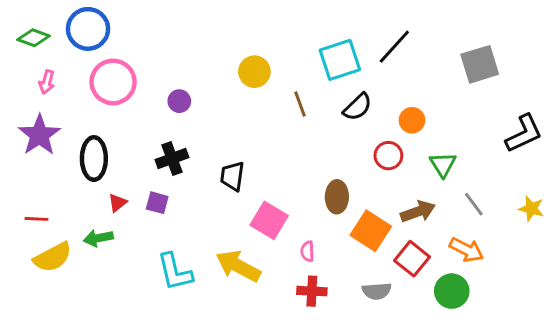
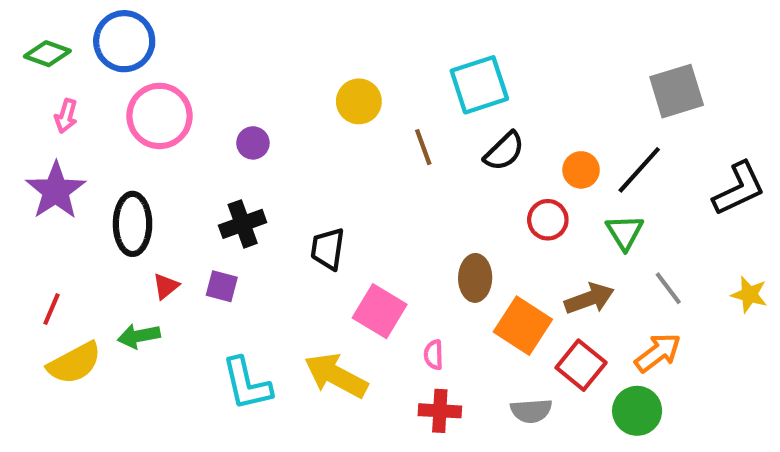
black line: (394, 47) -> (639, 170), moved
red line: (36, 219) -> (52, 309), turned -70
orange arrow: (466, 250) -> (658, 353), turned -64

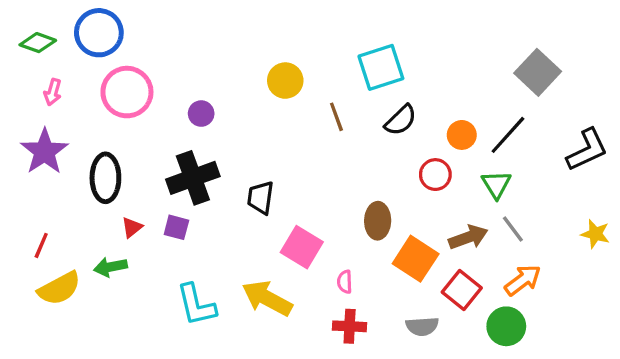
gray square: (677, 91) -> (538, 72), turned -30
black cross: (243, 224) -> (193, 178), size x1.4
gray line: (668, 288) -> (513, 229), moved

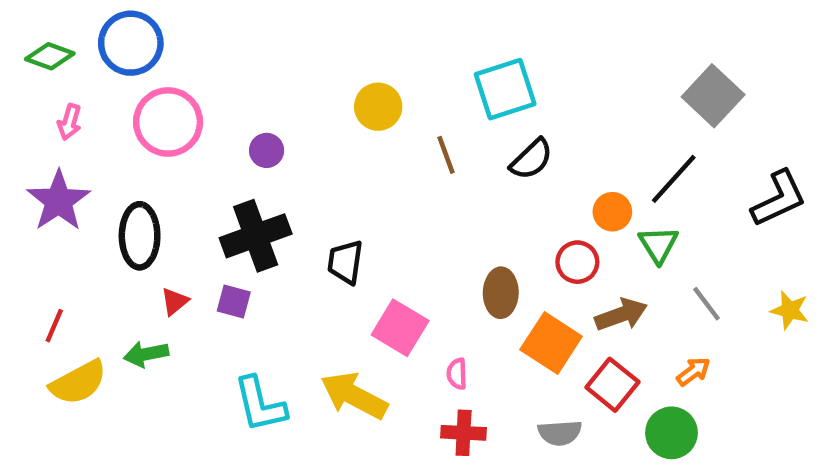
orange circle: (462, 135) -> (612, 212), moved
red circle: (435, 175) -> (577, 262), moved
gray line: (513, 229) -> (707, 304), moved
orange arrow: (523, 280) -> (693, 372), size x0.7

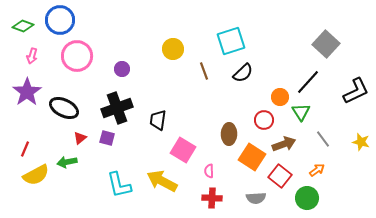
black ellipse: (140, 236) -> (64, 108), turned -64

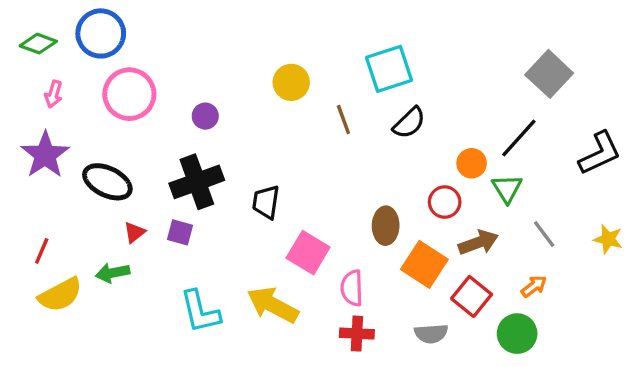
pink semicircle: (209, 171) -> (352, 288), size x1.5

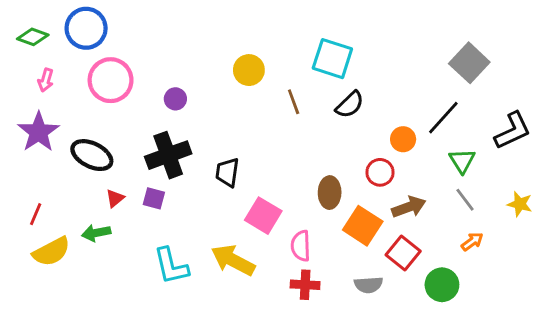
cyan square: (389, 69) -> (332, 59), turned 36
green triangle: (507, 189) -> (462, 161), moved
orange arrow: (534, 286) -> (472, 242), moved

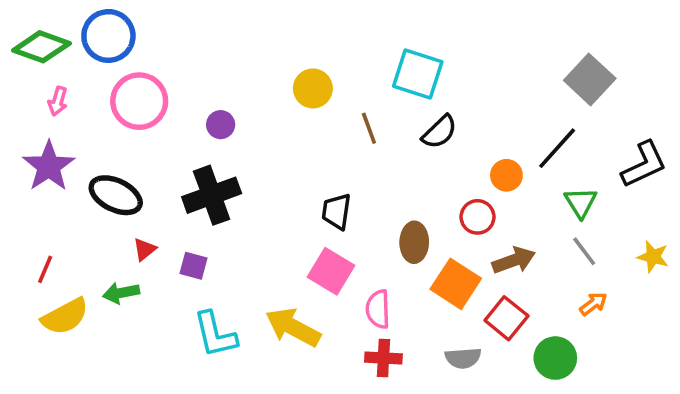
green diamond: (33, 37) -> (41, 47), size x1.4
black trapezoid: (227, 172) -> (336, 211), moved
purple square: (154, 198) -> (193, 266), moved

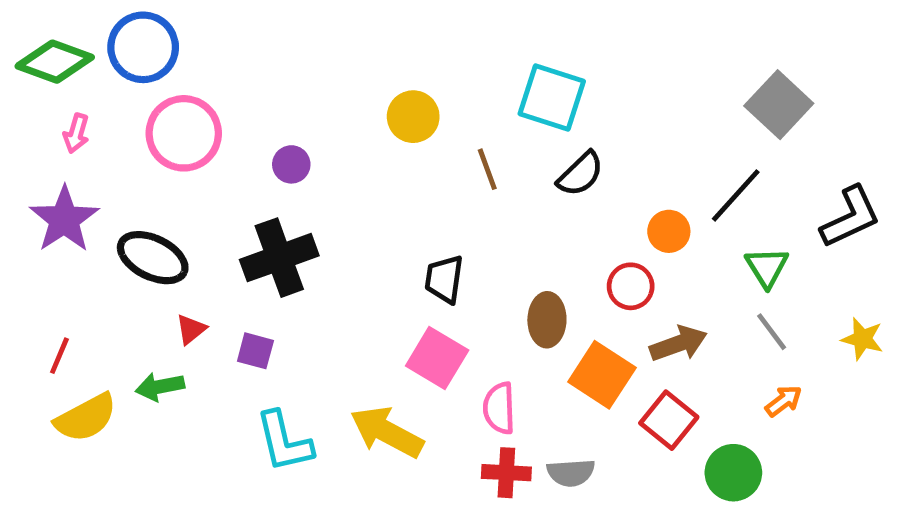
gray semicircle: (463, 358) -> (571, 473), moved

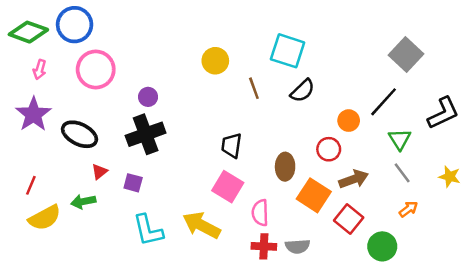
purple circle: (291, 164) -> (148, 97), moved

